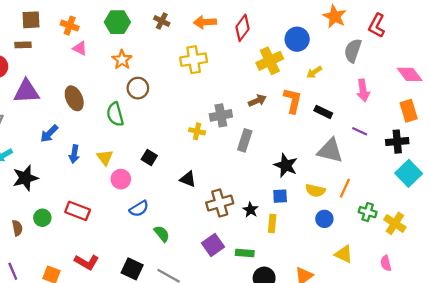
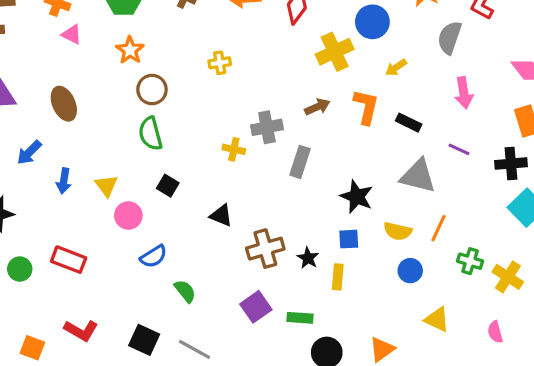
yellow cross: (194, 60) -> (220, 63), moved, size x0.6
green semicircle: (115, 114) -> (150, 134), moved

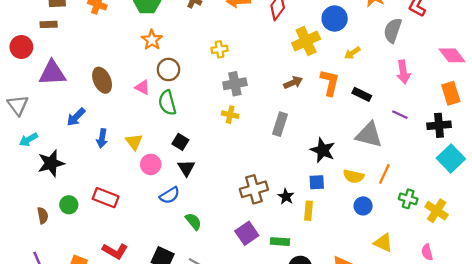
pink triangle: (72, 34) -> (142, 87), moved
gray cross: (267, 127) -> (235, 84), moved
black triangle: (221, 215) -> (186, 168), moved, turned 36

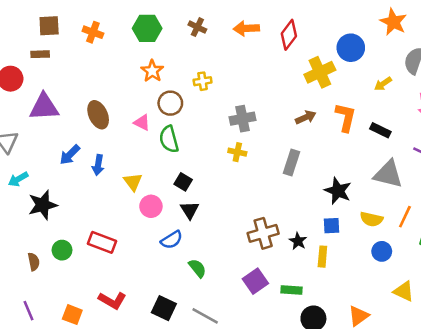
yellow cross: (219, 49) -> (203, 81), moved
yellow arrow: (352, 53) -> (383, 84), moved
blue arrow: (102, 138) -> (98, 165), moved

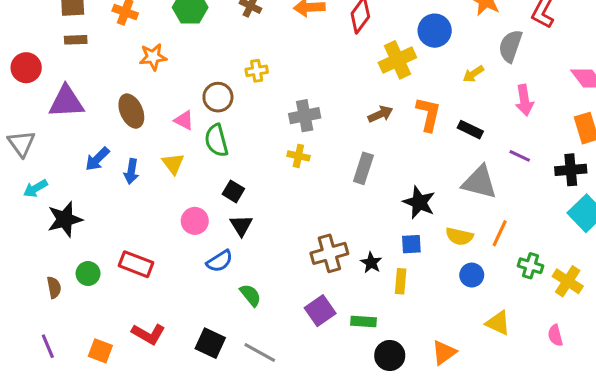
brown rectangle: (40, 54) -> (76, 40), moved
orange star: (152, 71) -> (153, 57), moved, turned 30
yellow triangle: (133, 182) -> (173, 164), moved

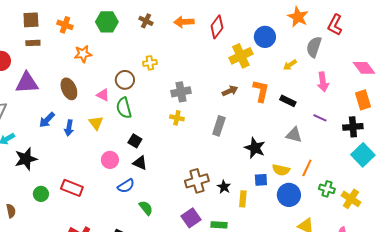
gray triangle: (479, 182) -> (294, 135), size x0.7
black triangle: (241, 226) -> (140, 163), turned -35
blue square: (411, 244) -> (261, 180), moved
blue circle: (472, 275) -> (289, 195), size x1.5
brown semicircle: (54, 287) -> (11, 211), moved

